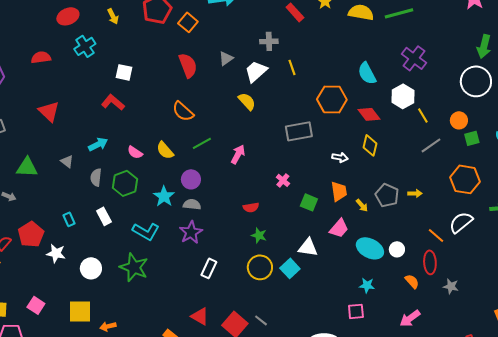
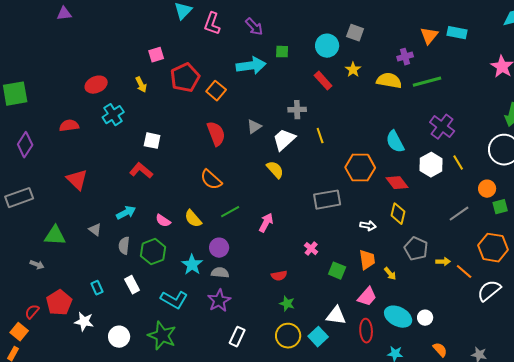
yellow line: (423, 115) -> (458, 163), moved
gray pentagon: (387, 195) -> (416, 249), moved
orange line: (436, 235) -> (464, 272), moved
red ellipse: (430, 262) -> (366, 331), moved

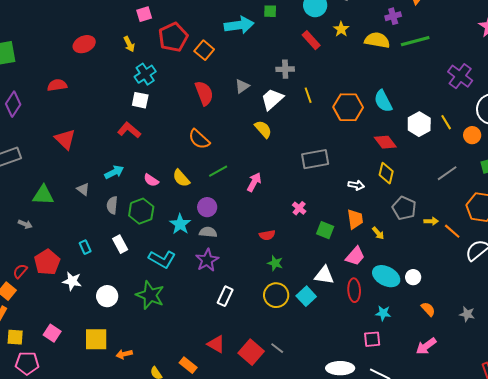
cyan cross: (113, 115) -> (145, 74), moved
purple cross: (442, 127) -> (460, 76), moved
orange hexagon: (360, 168) -> (348, 107), moved
orange circle: (487, 189) -> (472, 135), moved

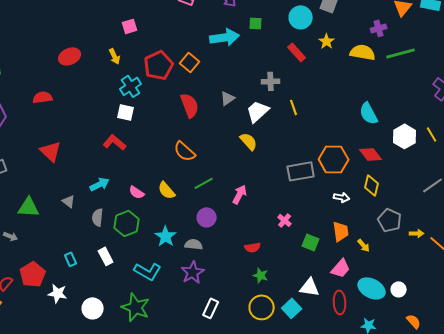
red pentagon: (173, 37) -> (159, 65), moved
orange hexagon: (348, 107) -> (334, 159), moved
purple circle: (207, 207) -> (207, 217), moved

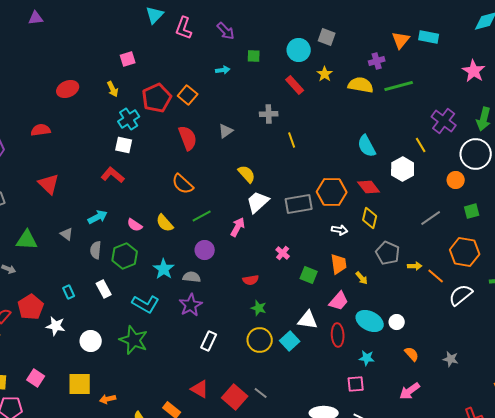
cyan arrow: (225, 37) -> (223, 70), size x0.5
white trapezoid: (258, 111) -> (258, 202), moved
yellow line: (432, 134) -> (421, 145), moved

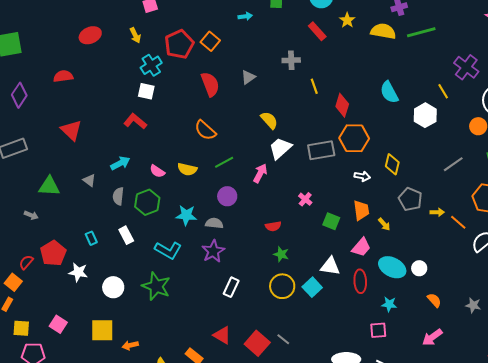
red diamond: (369, 187) -> (342, 105), moved, turned 55
yellow semicircle: (165, 223) -> (187, 169), turned -36
cyan star: (164, 269) -> (186, 215), turned -30

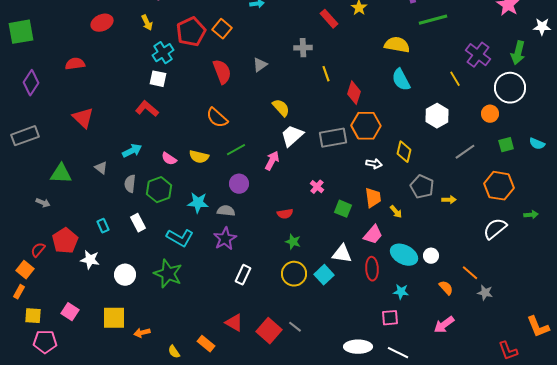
yellow semicircle: (383, 31) -> (397, 45), moved
white hexagon: (425, 115) -> (437, 116), moved
orange line: (458, 222) -> (470, 273), moved

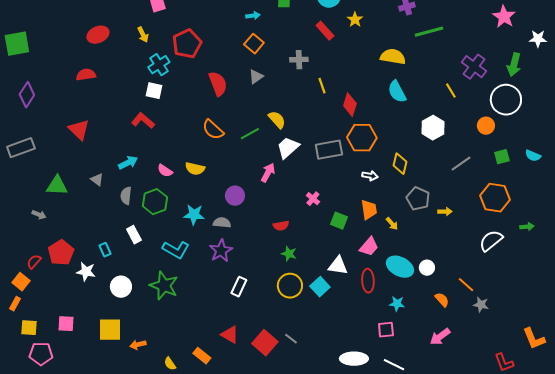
orange square: (222, 29) -> (254, 44), moved
red semicircle: (75, 64) -> (86, 75), moved
green line: (236, 150) -> (250, 134), moved
cyan rectangle: (103, 226) -> (105, 250), moved
pink square: (70, 312) -> (66, 324), turned -30

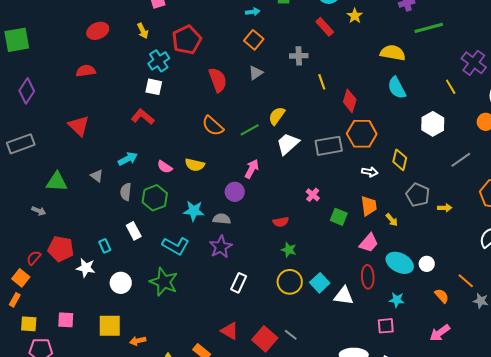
yellow semicircle: (277, 120) -> (277, 116), turned -102
pink arrow: (268, 173) -> (252, 169), moved
red pentagon: (61, 253) -> (61, 249), turned -30
white triangle: (338, 266) -> (344, 296), moved

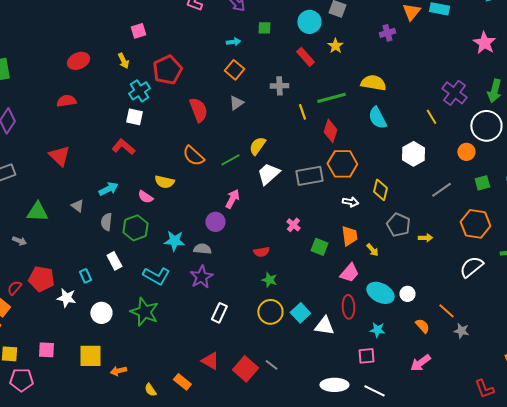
green line: (429, 28) -> (331, 98), moved
yellow semicircle: (195, 165) -> (164, 182), moved

